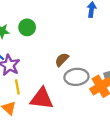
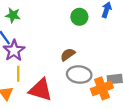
green circle: (27, 27) -> (79, 17), moved

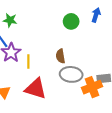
brown semicircle: (68, 55) -> (60, 56), turned -64
yellow line: (18, 74) -> (28, 62), moved

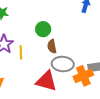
green circle: (71, 21) -> (43, 29), moved
red triangle: (36, 89) -> (46, 81), moved

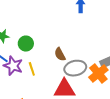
green circle: (43, 29) -> (26, 44), moved

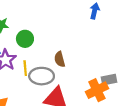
gray ellipse: (75, 68) -> (42, 76), moved

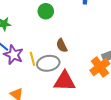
green circle: (25, 39) -> (46, 11), moved

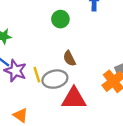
green circle: (46, 11) -> (60, 19), moved

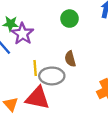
purple star: (15, 71) -> (22, 34), moved
red triangle: (74, 98) -> (38, 98), moved

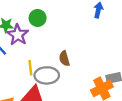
green circle: (70, 19) -> (38, 18), moved

